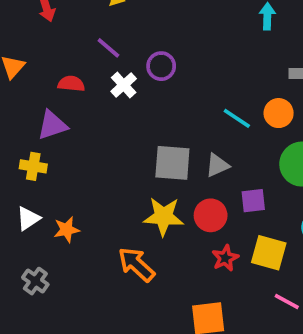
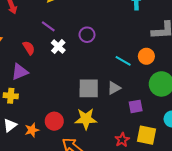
purple circle: (161, 66) -> (87, 35), moved
red semicircle: (71, 84) -> (29, 48), turned 56
red circle: (211, 215) -> (54, 121), moved

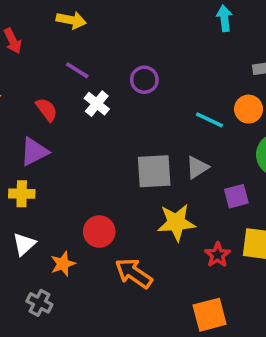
yellow star: (86, 119) -> (176, 222), moved
orange star: (32, 130) -> (63, 264), moved

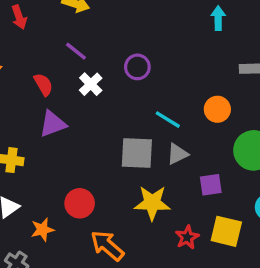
orange circle: (249, 109) -> (217, 109), moved
cyan line: (209, 120) -> (168, 120), moved
purple triangle: (34, 152) -> (53, 124), moved

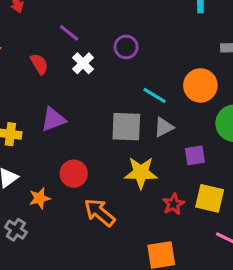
orange circle: (217, 109) -> (200, 85), size x1.4
purple triangle: (53, 124) -> (53, 119), moved

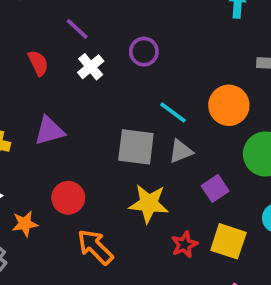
purple square: (195, 155) -> (215, 188), turned -30

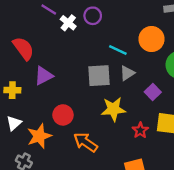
red semicircle: (38, 63) -> (23, 48), moved, size x1.5
white cross: (91, 67) -> (68, 23), moved
orange star: (25, 224) -> (39, 136), size x1.5

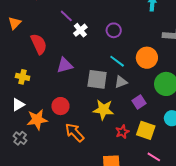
purple circle: (93, 16) -> (114, 30), moved
purple triangle: (44, 76) -> (65, 65), moved

